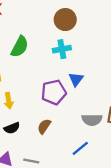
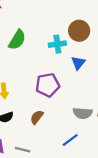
brown circle: (65, 20) -> (79, 31), moved
blue triangle: (76, 79) -> (78, 63), moved

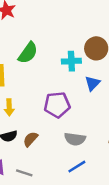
gray semicircle: (83, 113) -> (75, 139), moved
brown semicircle: (37, 117) -> (31, 139), moved

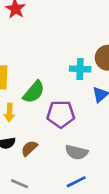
green semicircle: (28, 53) -> (34, 92), moved

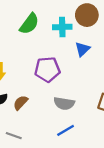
green semicircle: (34, 92) -> (29, 24), moved

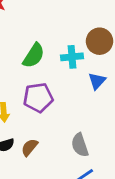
purple pentagon: (47, 69) -> (38, 98), moved
gray semicircle: (64, 103) -> (80, 145), turned 66

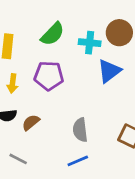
blue triangle: (97, 81) -> (109, 71), size x1.4

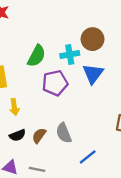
purple pentagon: (49, 76) -> (55, 83), moved
gray semicircle: (80, 130) -> (64, 133), moved

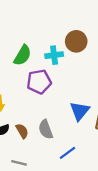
blue triangle: (93, 74) -> (80, 111), moved
brown semicircle: (39, 136) -> (22, 131), turned 112

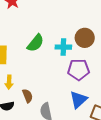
purple pentagon: (39, 82) -> (79, 70), moved
brown semicircle: (22, 131) -> (28, 96), moved

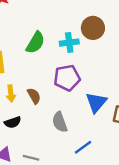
purple pentagon: (79, 70) -> (67, 78), moved
brown semicircle: (28, 96) -> (34, 96), moved

